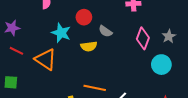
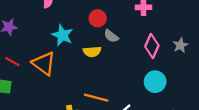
red circle: (84, 17) -> (98, 18), moved
red line: (16, 51) -> (12, 61), moved
cyan circle: (161, 65) -> (155, 82), moved

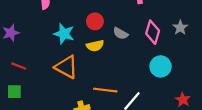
red circle: (98, 18) -> (95, 21), moved
gray semicircle: (111, 36) -> (120, 33), moved
orange triangle: (44, 63) -> (66, 67), moved

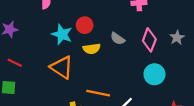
red circle: (95, 21) -> (85, 25), moved

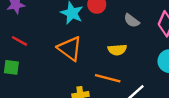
yellow semicircle: (92, 49) -> (117, 50), moved

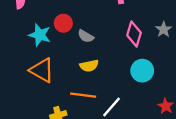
gray semicircle: (132, 21) -> (86, 36), moved

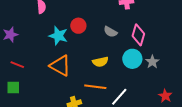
gray star: (164, 29) -> (152, 62), moved
gray semicircle: (86, 36) -> (110, 32), moved
cyan circle: (142, 71) -> (132, 59), moved

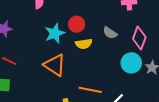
cyan star: (58, 36) -> (55, 33), turned 30
yellow semicircle: (100, 62) -> (84, 44), moved

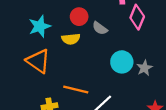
red circle: (77, 24) -> (79, 17), moved
pink diamond: (139, 38) -> (137, 17), moved

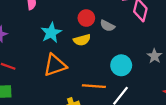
orange triangle: (38, 61) -> (55, 65), turned -45
cyan circle: (122, 62) -> (121, 65), moved

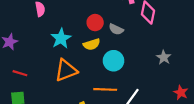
cyan circle: (121, 65) -> (113, 61), moved

